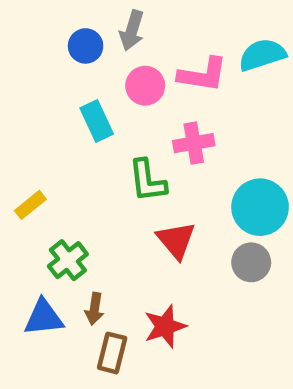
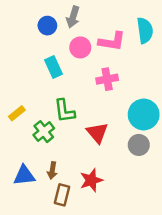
cyan semicircle: (262, 55) -> (145, 30), turned 100
green L-shape: (147, 181) -> (64, 111), moved
green cross: (68, 260) -> (44, 132), moved

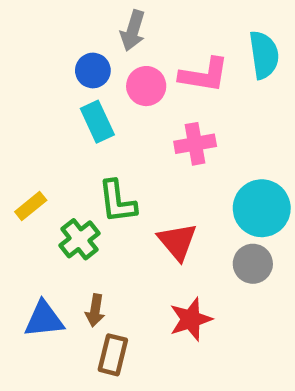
blue circle: (47, 26) -> (93, 70), moved
red star: (91, 180) -> (191, 319), moved

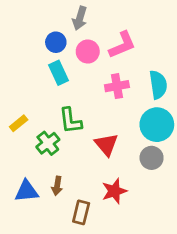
cyan semicircle: (264, 55) -> (158, 85), moved
pink L-shape: (204, 75) -> (122, 45), turned -32
brown rectangle: (113, 355) -> (81, 212), moved

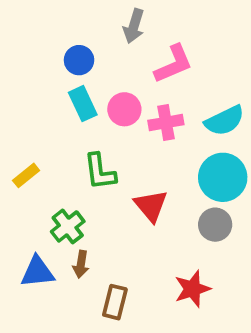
gray arrow: (80, 18) -> (134, 26), moved
pink circle: (88, 52) -> (124, 109), moved
cyan semicircle: (158, 85) -> (225, 121), turned 72
green cross: (48, 143) -> (68, 226), moved
red star: (114, 191) -> (192, 289), moved

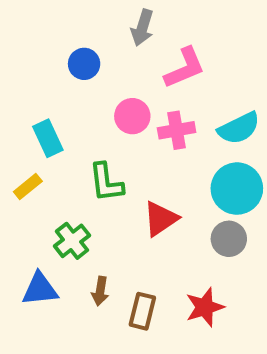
cyan rectangle: (83, 104) -> (48, 138), moved
red triangle: (151, 206) -> (160, 219), turned 36
brown arrow: (81, 264) -> (100, 291), moved
brown rectangle: (115, 302) -> (142, 311), moved

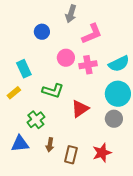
green L-shape: (106, 182) -> (53, 91), turned -65

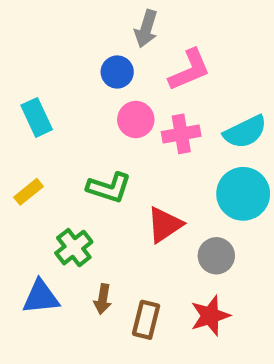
blue circle: (42, 32) -> (117, 72), moved
cyan rectangle: (24, 69) -> (37, 117), moved
gray circle: (114, 119) -> (216, 256), moved

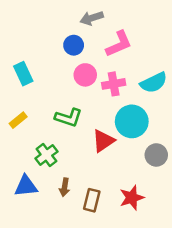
gray arrow: (146, 29) -> (92, 18), turned 55
cyan circle: (243, 194) -> (132, 121), moved
gray circle: (216, 256) -> (156, 155), moved

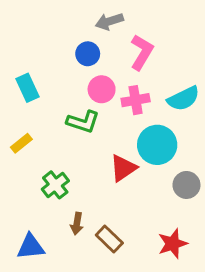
pink L-shape: (119, 44) -> (142, 52), turned -36
green L-shape: (68, 118) -> (83, 122), moved
blue triangle: (26, 186) -> (31, 247), moved
red star: (132, 198) -> (173, 244), moved
brown rectangle: (92, 200) -> (109, 239), turned -60

